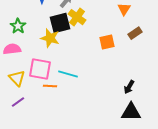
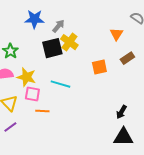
yellow star: (50, 38) -> (26, 77), moved
pink square: (40, 69) -> (32, 94), size x0.7
cyan line: (68, 74) -> (60, 84), moved

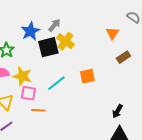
blue star: (34, 19) -> (30, 31), moved, turned -30
orange square: (99, 67) -> (87, 76), moved
cyan line: (60, 84) -> (56, 83), turned -54

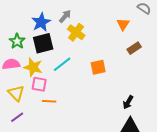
black square: (48, 47) -> (43, 43), moved
cyan line: (56, 83) -> (62, 64), moved

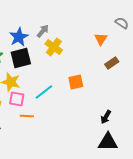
cyan line: (62, 64) -> (44, 92), moved

